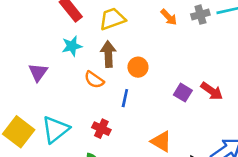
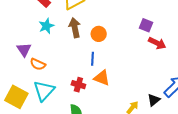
orange semicircle: (94, 80) -> (38, 64), moved
purple square: (183, 93) -> (146, 25), moved
orange triangle: (161, 142) -> (102, 78), moved

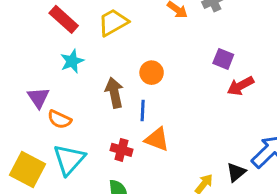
brown arrow: (75, 28) -> (114, 93), moved
red arrow: (157, 43) -> (241, 86), turned 126

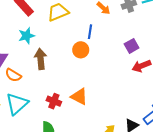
purple square: (223, 59) -> (132, 46), turned 32
brown arrow: (114, 93) -> (41, 59), moved
blue line: (143, 110) -> (90, 32), moved

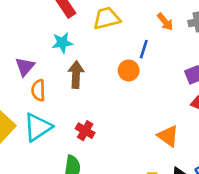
orange semicircle: (13, 75) -> (38, 90), turned 49
orange triangle: (79, 97) -> (168, 136), moved

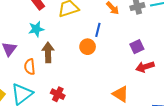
orange semicircle: (38, 90) -> (30, 67), moved

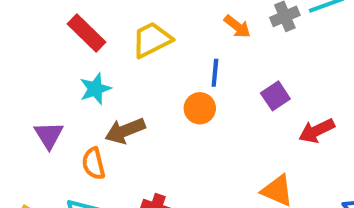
purple square: (137, 47) -> (275, 96), moved
brown arrow: (48, 52) -> (125, 131), turned -102

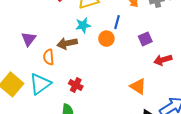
cyan star: (95, 89) -> (83, 25), moved

